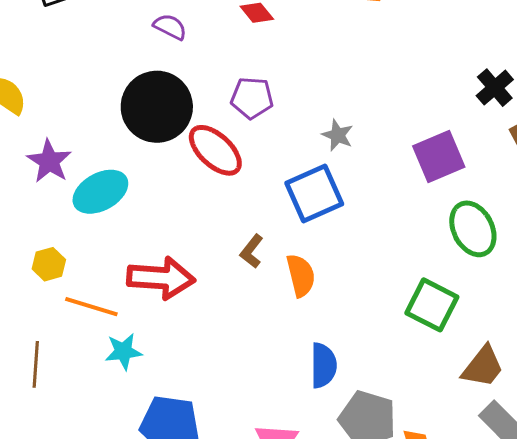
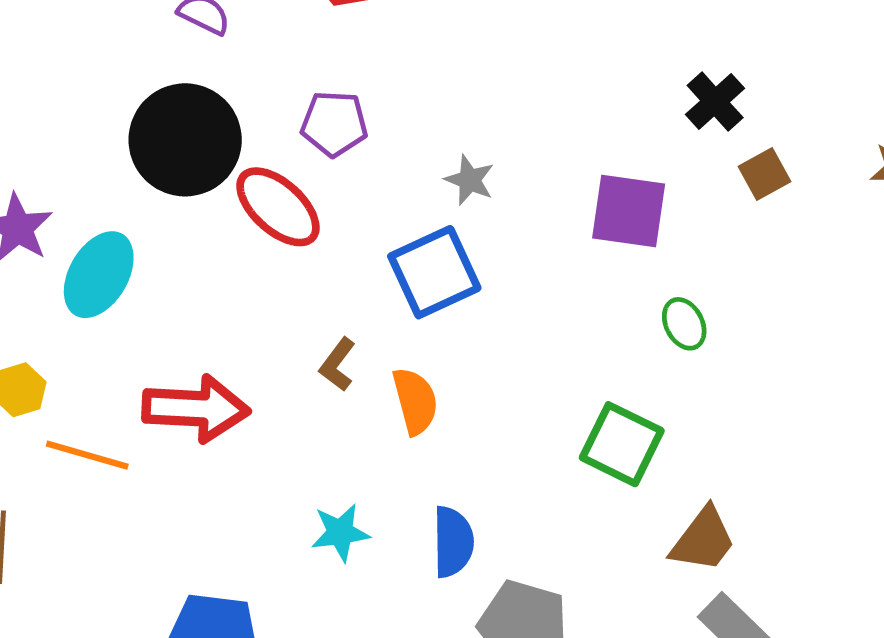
purple square: (439, 156) -> (629, 211), turned 32
cyan ellipse: (100, 192) -> (99, 275), turned -30
green ellipse: (473, 229) -> (684, 324), size x0.6
cyan star: (123, 351) -> (340, 533), moved

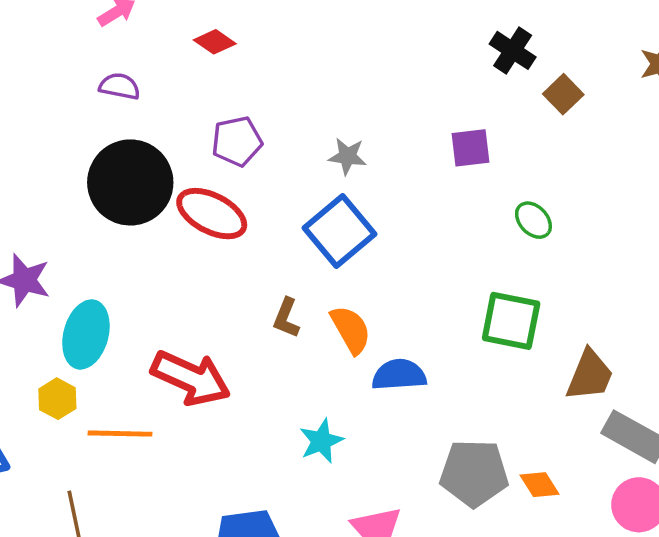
purple square: (629, 211) -> (470, 148), size x0.7
cyan ellipse: (99, 275) -> (86, 334), moved
red arrow: (196, 409) -> (191, 378), turned 36
blue semicircle: (453, 542) -> (399, 375), moved, turned -78

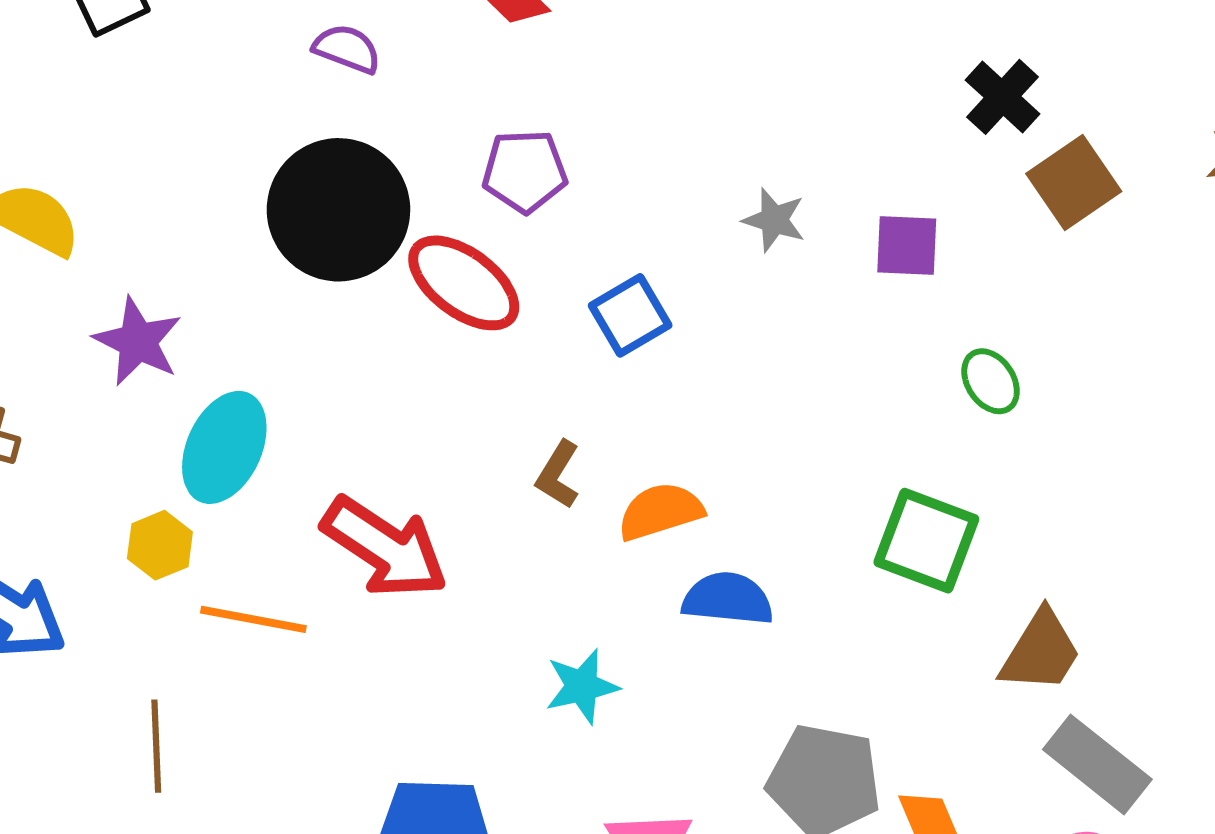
brown square: (563, 94) -> (1074, 183), size x1.4
gray star: (347, 156) -> (774, 220), moved
blue square: (340, 231) -> (630, 315), moved, size x0.7
orange semicircle: (351, 330) -> (660, 511), turned -87

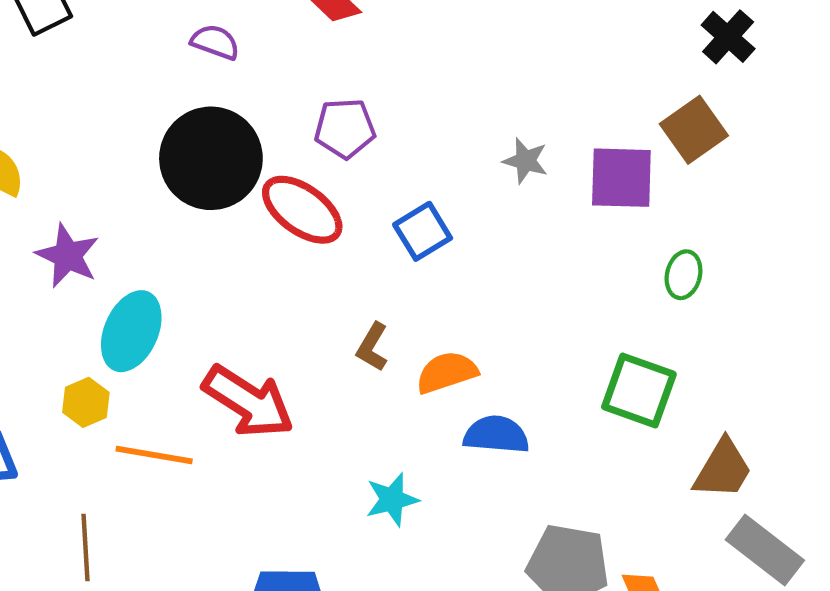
black cross: (1002, 97) -> (728, 37), moved
brown square: (1074, 183) -> (694, 130), moved
purple square: (907, 246) -> (621, 178), size x1.4
green ellipse: (991, 381) -> (683, 275), turned 48

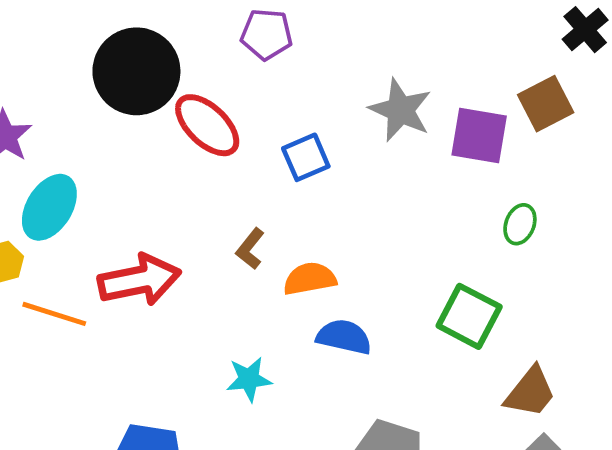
purple pentagon: (345, 128) -> (267, 34), moved
gray star: (525, 161) -> (400, 110), size x1.6
red arrow: (248, 402) -> (139, 280), turned -52

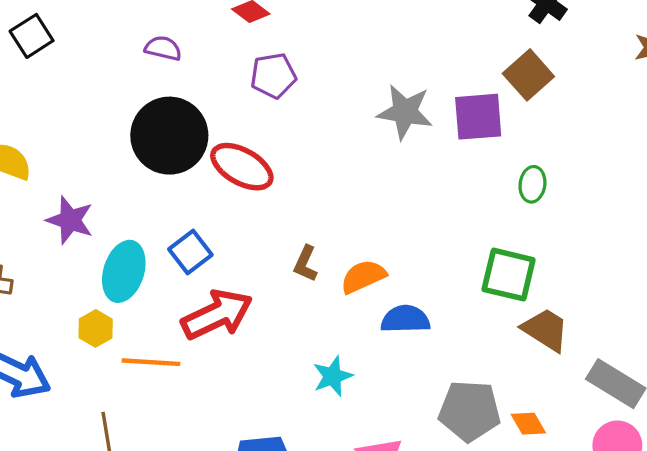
blue square: (306, 157) -> (190, 252), moved
brown trapezoid: (530, 392) -> (545, 330), moved, turned -82

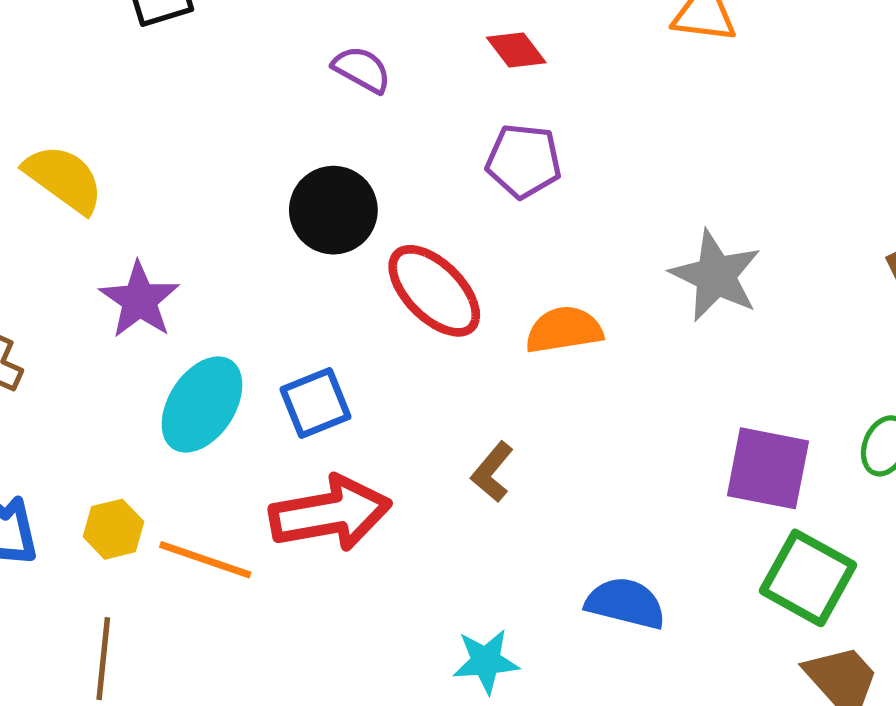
purple square: (478, 117) -> (768, 468), moved
black circle: (169, 136) -> (333, 210), size x0.7
orange semicircle: (363, 277) -> (564, 330), moved
yellow hexagon: (96, 328) -> (113, 529), moved

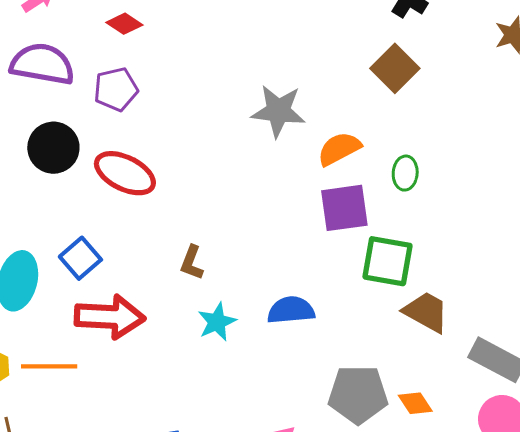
purple semicircle: (362, 69) -> (42, 64), size x1.8
purple pentagon: (524, 161) -> (116, 89), moved
orange semicircle: (564, 330) -> (339, 149), moved
red arrow: (330, 513) -> (110, 317), turned 32
cyan star: (486, 661) -> (217, 322), moved

